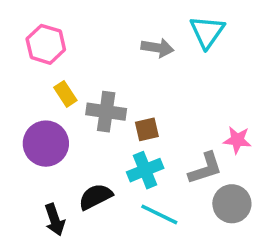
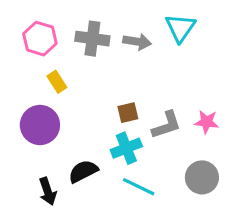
gray cross: (106, 112) -> (92, 39), moved
gray L-shape: (205, 168) -> (166, 125), moved

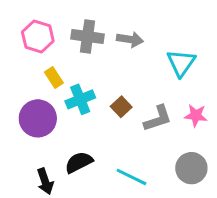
cyan triangle: (180, 28) -> (181, 63), moved
brown square: (128, 113) -> (121, 107), turned -30
cyan cross: (126, 148) -> (80, 99), moved

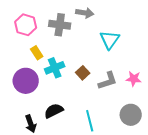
gray arrow: (130, 39) -> (85, 13), moved
cyan triangle: (181, 63) -> (110, 40), moved
cyan line: (131, 177) -> (90, 121), turned 50

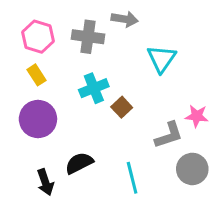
yellow rectangle: (37, 53) -> (37, 75), moved
cyan cross: (55, 68) -> (94, 88), moved
gray L-shape: (108, 81) -> (169, 135), moved

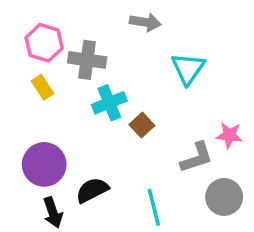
gray cross: (88, 37) -> (87, 60), moved
purple circle: (38, 119) -> (44, 164), moved

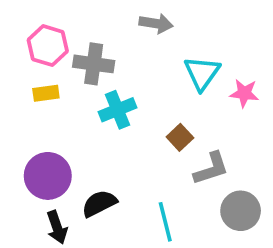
yellow rectangle: (42, 87) -> (46, 93), turned -65
brown square: (142, 125) -> (180, 137), moved
pink star: (229, 135) -> (244, 93), moved

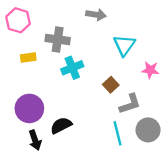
pink hexagon: (48, 46) -> (18, 20), moved
pink star: (244, 93) -> (150, 70), moved
cyan line: (165, 222) -> (118, 133), moved

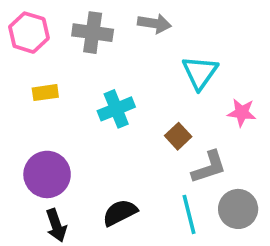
gray cross: (58, 40) -> (93, 33), moved
black semicircle: (61, 125) -> (120, 213), moved

